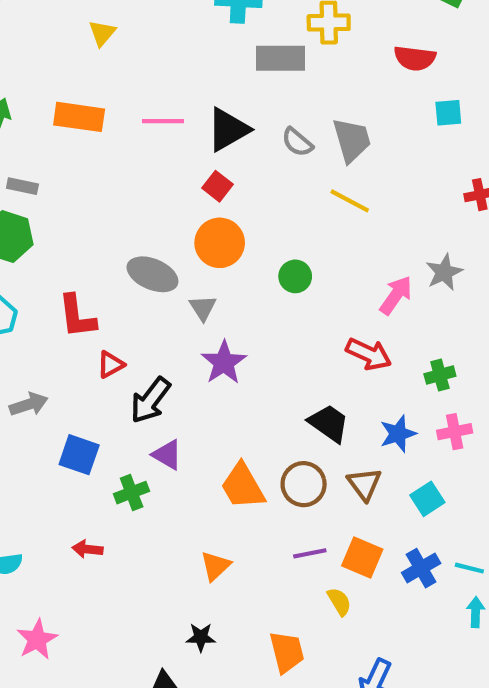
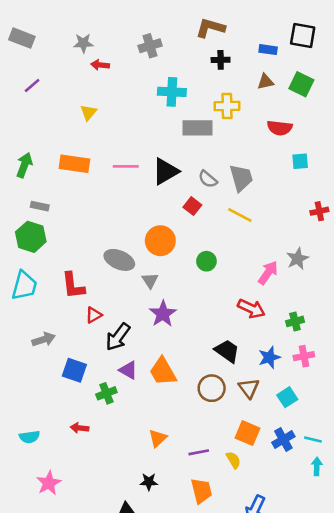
red square: (218, 186) -> (192, 206), moved
orange trapezoid: (243, 486) -> (163, 372), moved
purple line: (310, 553) -> (199, 452), moved

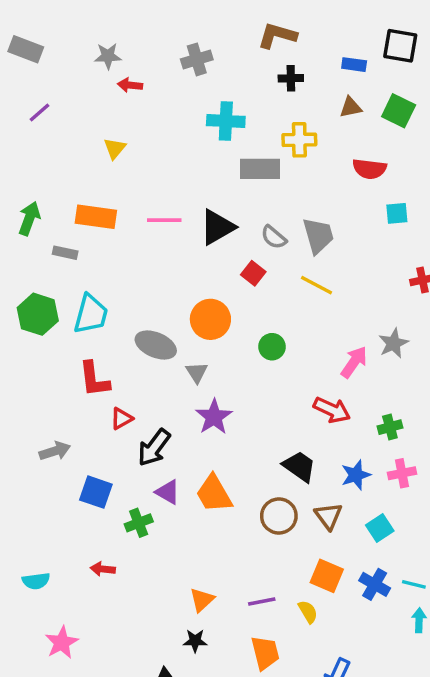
gray rectangle: (40, 206) -> (65, 253), moved
cyan trapezoid: (24, 286) -> (91, 314), moved
orange triangle: (158, 438) -> (202, 600), moved
blue cross: (283, 439) -> (375, 584), turned -30

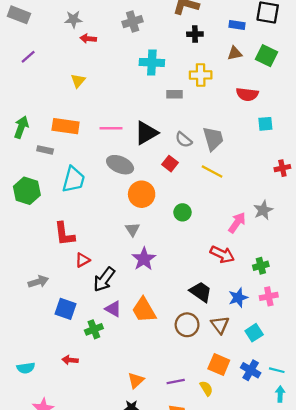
gray rectangle: (260, 169) -> (175, 94), size x0.6
cyan trapezoid: (91, 314) -> (73, 179), moved
gray ellipse: (156, 345) -> (120, 165), moved

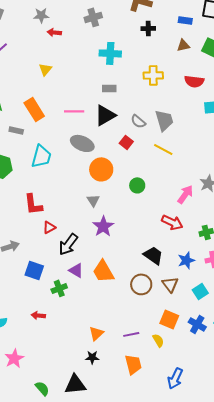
yellow cross: (201, 75) -> (153, 75), moved
gray rectangle: (175, 94) -> (109, 88), moved
orange rectangle: (66, 126) -> (34, 109), turned 50

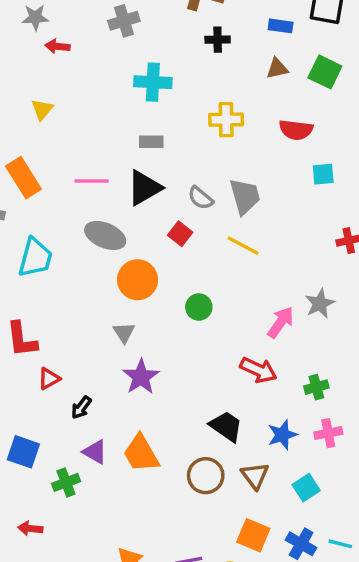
black arrow: (68, 244) -> (81, 408), size x0.6

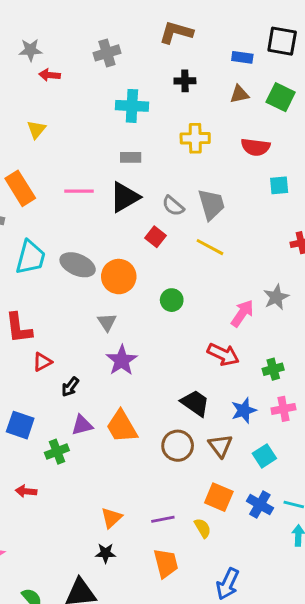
black cross: (218, 40) -> (185, 81), moved
gray ellipse: (105, 235) -> (78, 265), moved
purple triangle: (95, 452) -> (82, 425), turned -45

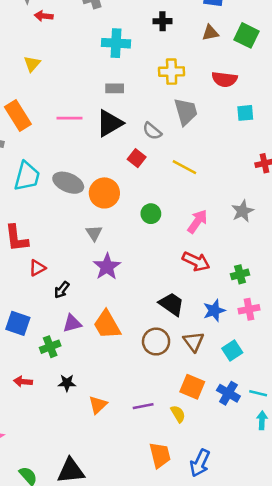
gray trapezoid: (211, 204) -> (186, 112), moved
pink arrow: (242, 313) -> (197, 221), moved
black star: (106, 553) -> (67, 383), moved
orange trapezoid: (166, 563) -> (160, 455), moved

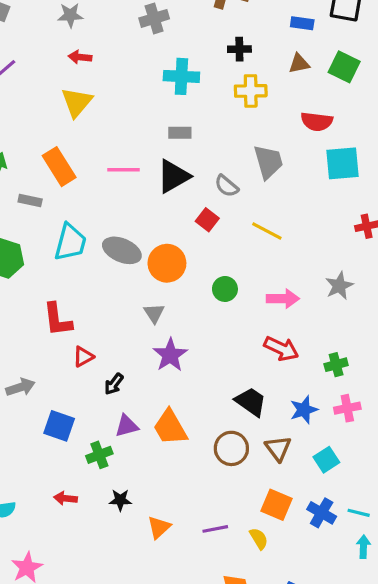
red arrow: (44, 16) -> (80, 57), moved
yellow triangle: (32, 64) -> (77, 102), size x1.5
yellow cross: (172, 72) -> (251, 91), moved
cyan square: (245, 113) -> (342, 163), size x1.6
pink arrow: (197, 221) -> (283, 299), turned 55

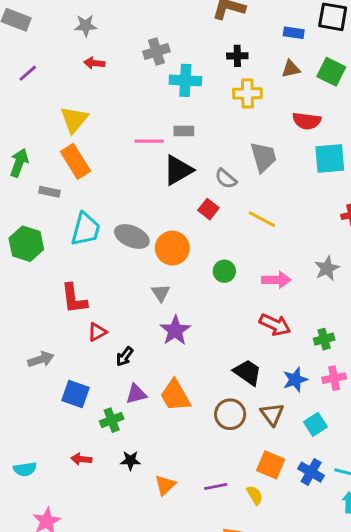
gray cross: (154, 18) -> (156, 52), moved
yellow triangle: (77, 102) -> (74, 119), moved
pink line: (123, 170) -> (149, 141), moved

